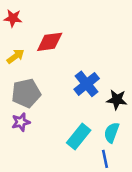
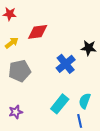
black star: (117, 100) -> (89, 48), moved
purple star: (21, 122) -> (16, 112), moved

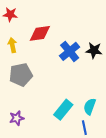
yellow arrow: (12, 43) -> (12, 45), turned -64
blue cross: (66, 64) -> (70, 51), moved

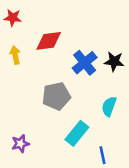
gray pentagon: (21, 75) -> (56, 96), moved
cyan semicircle: (90, 106) -> (109, 106), moved

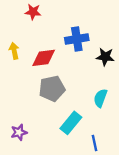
red star: (13, 18) -> (33, 12), moved
red diamond: (49, 41) -> (44, 58), moved
blue cross: (85, 63) -> (77, 39), moved, turned 30

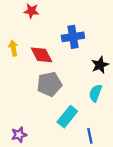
black star: (105, 57) -> (100, 65), moved, turned -30
red diamond: (44, 58) -> (41, 55), turned 70
purple star: (19, 132) -> (19, 135), moved

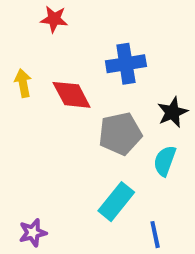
gray pentagon: (49, 84) -> (120, 134), moved

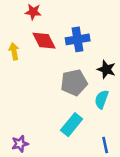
red diamond: (72, 95) -> (44, 41), moved
black star: (173, 112) -> (106, 69), turned -30
blue line: (155, 235) -> (105, 145), moved

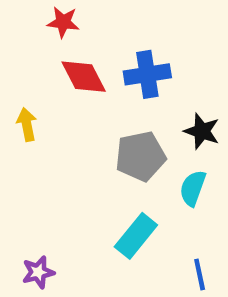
yellow arrow: (14, 51) -> (27, 124), moved

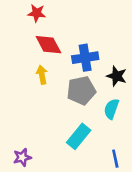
blue cross: (147, 74) -> (85, 58), moved
yellow arrow: (27, 124) -> (42, 75), moved

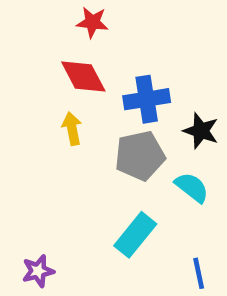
red star: (37, 13) -> (92, 22), moved
cyan semicircle: (111, 109) -> (192, 187), turned 108

